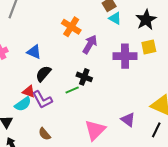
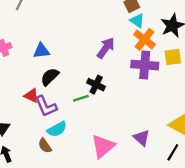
orange cross: (71, 27) -> (144, 39), moved
blue triangle: (34, 52) -> (41, 51), turned -35
cyan semicircle: (23, 104) -> (57, 129), moved

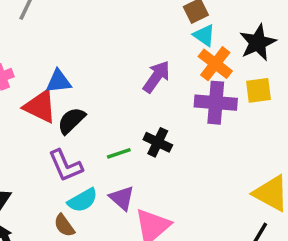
black cross: (96, 85) -> (158, 142), moved
red triangle: (31, 96) -> (40, 107), moved, size x1.5
purple triangle: (142, 138) -> (122, 198), moved

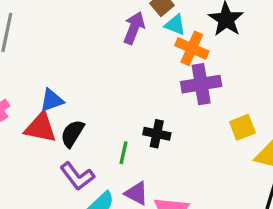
purple arrow: (157, 77) -> (134, 28), moved
yellow square: (258, 90) -> (242, 127), moved
green line: (119, 153) -> (123, 153), turned -45

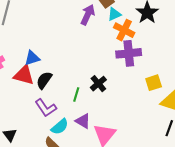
cyan triangle: (175, 25) -> (114, 14), turned -48
black cross: (157, 134) -> (98, 84), turned 35

